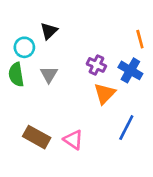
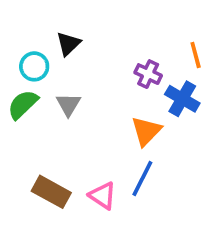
purple cross: (96, 65) -> (148, 74), moved
green semicircle: (16, 74) -> (23, 104), turned 55
blue line: (126, 128) -> (142, 178), moved

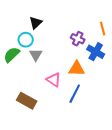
cyan circle: (34, 66) -> (26, 40), moved
orange triangle: (146, 131) -> (77, 69), turned 48
pink triangle: (103, 196) -> (54, 80), moved

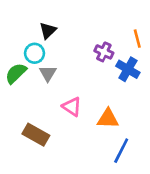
orange triangle: (77, 69) -> (108, 119), moved
blue line: (75, 94) -> (121, 151), moved

